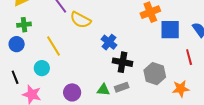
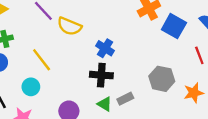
blue square: (170, 30) -> (174, 26), turned 35
black cross: (122, 62) -> (101, 75), moved
green triangle: (103, 90) -> (105, 104), turned 32

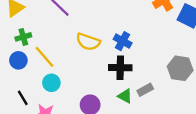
yellow semicircle: (69, 26) -> (88, 42), moved
yellow line: (42, 60) -> (45, 57), moved

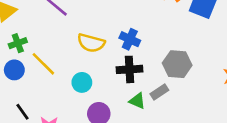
gray hexagon: (180, 68) -> (177, 64), moved
cyan circle: (51, 83) -> (82, 82), moved

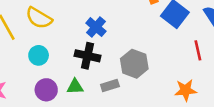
yellow semicircle: (91, 43) -> (39, 18), moved
green triangle: (137, 101) -> (75, 87), moved, turned -42

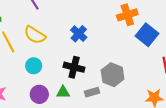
blue cross: (96, 27) -> (79, 34), moved

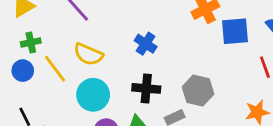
blue square: (147, 35) -> (235, 31), turned -35
cyan circle: (34, 66) -> (93, 95), size x1.5

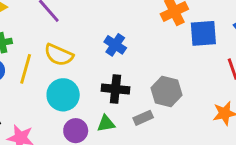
yellow line: (55, 69) -> (26, 69), turned 52

